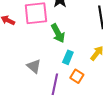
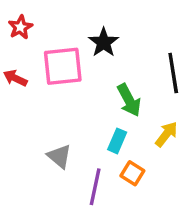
green arrow: (58, 33) -> (129, 100), moved

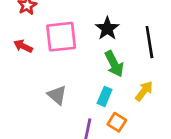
black star: (104, 42) -> (107, 28), moved
gray triangle: (59, 156) -> (57, 95), moved

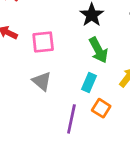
pink square: (61, 37) -> (43, 42), moved, size x0.7

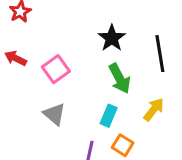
pink square: (43, 42) -> (56, 69), turned -30

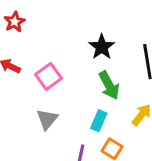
gray triangle: (54, 114) -> (47, 119), turned 30

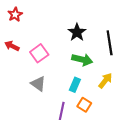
green arrow: (109, 85) -> (82, 60), turned -48
gray triangle: (47, 119) -> (38, 84), turned -35

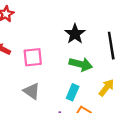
pink square: (39, 53) -> (33, 57), turned 30

